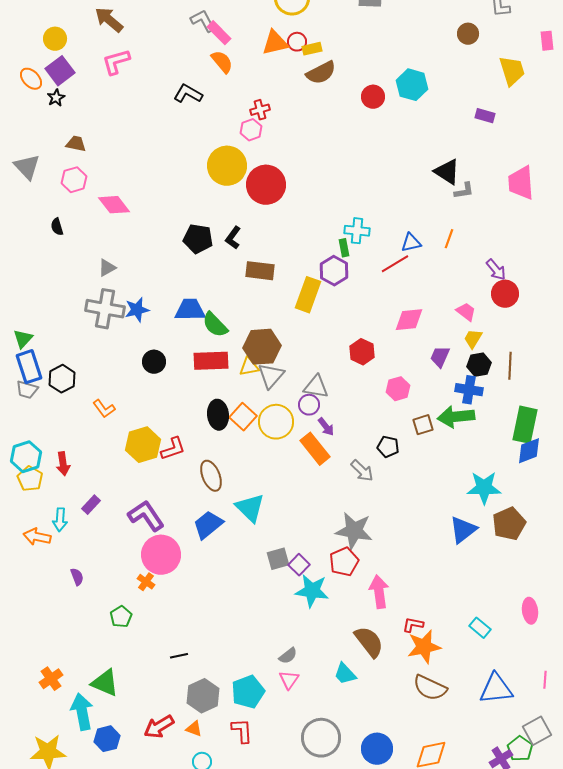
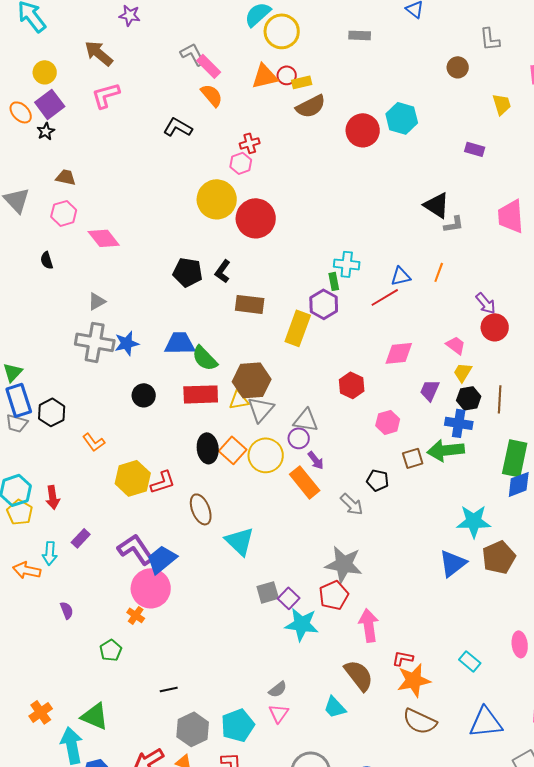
yellow trapezoid: (512, 71) -> (502, 104), size x0.7
red circle: (373, 97) -> (363, 130), size x1.4
blue trapezoid: (208, 525) -> (162, 559), moved

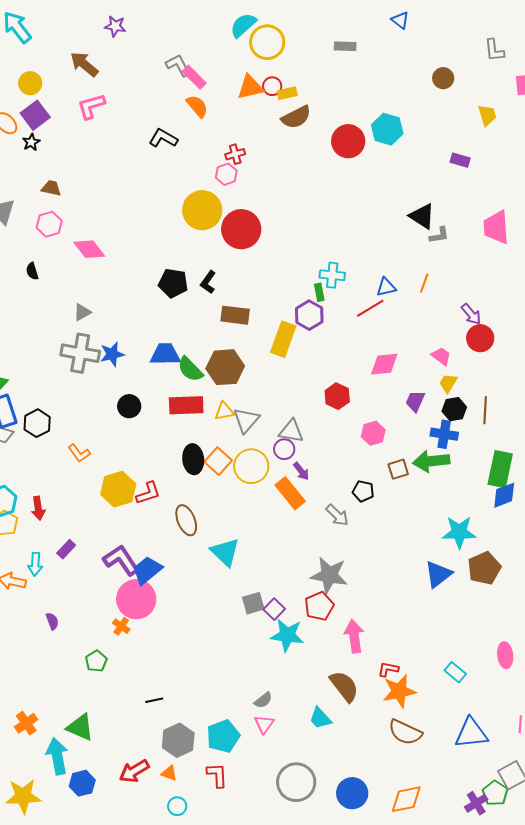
gray L-shape: (490, 39) -> (494, 50), moved
brown hexagon: (252, 380) -> (225, 367), moved

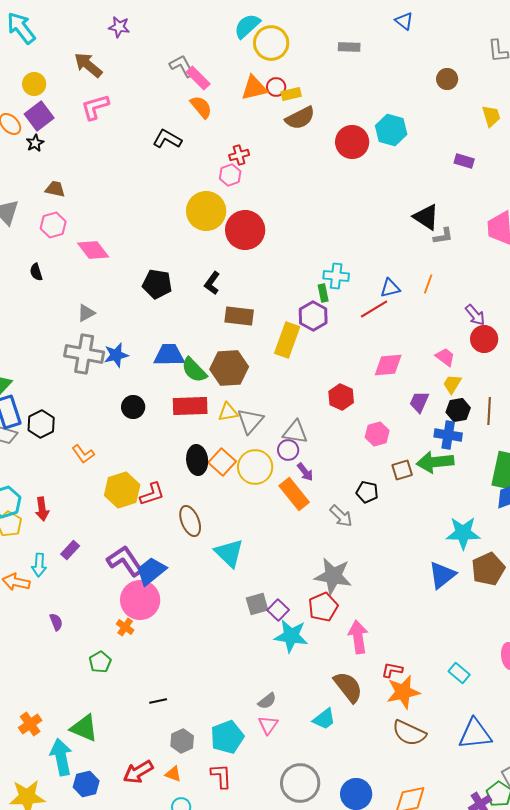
black pentagon: (173, 283) -> (157, 284), moved
cyan trapezoid: (320, 718) -> (324, 719), turned -85
gray hexagon: (178, 740) -> (182, 741), size x0.7

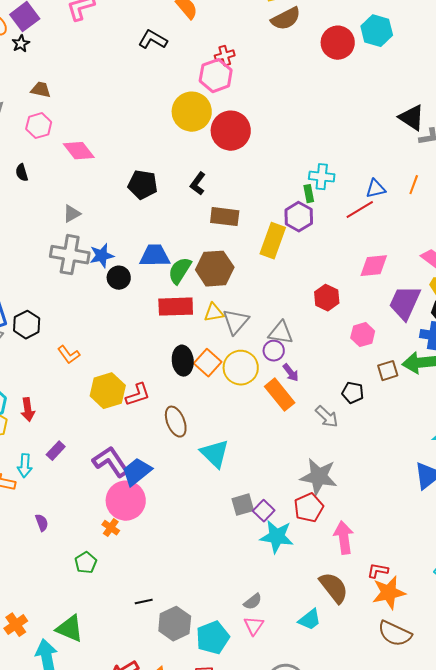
pink hexagon: (230, 175) -> (216, 76), size x1.5
green semicircle: (194, 370) -> (180, 271), turned 76
purple trapezoid: (419, 402) -> (405, 303), size x1.6
black circle: (133, 407) -> (119, 278), moved
gray hexagon: (182, 741) -> (175, 624), moved, size x1.4

